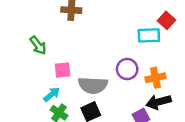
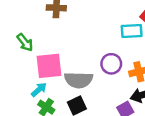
pink square: (63, 70) -> (49, 66), size x1.6

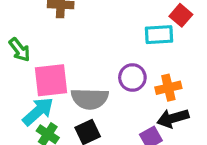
cyan arrow: (39, 90) -> (38, 111), size x1.5

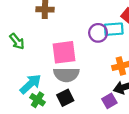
purple circle: (132, 78) -> (98, 33), moved
pink square: (51, 80) -> (64, 52), moved

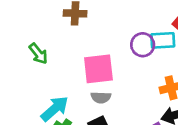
gray semicircle: (66, 75) -> (101, 97), size x0.6

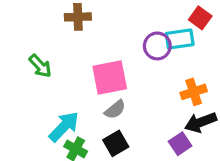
gray semicircle: (101, 97) -> (115, 110), turned -36

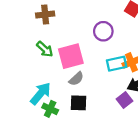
cyan rectangle: (180, 39) -> (117, 64), moved
green arrow: (40, 66) -> (45, 49), moved
black square: (116, 143) -> (78, 103), turned 36

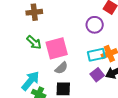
purple circle: (103, 31) -> (95, 25), moved
purple square: (124, 100) -> (97, 75), moved

